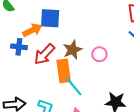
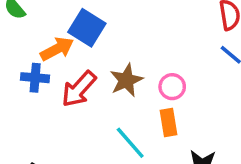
blue square: (50, 18) -> (87, 28), turned 30
orange rectangle: (64, 71) -> (168, 122), moved, size x0.7

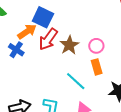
blue cross: (35, 78) -> (16, 50), turned 35
red arrow: (79, 89) -> (48, 39), moved

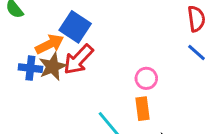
brown star: (69, 45) -> (53, 67), moved
blue cross: (16, 50) -> (30, 68), turned -35

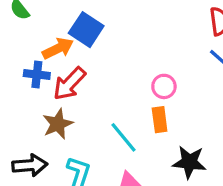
red arrow: (78, 60) -> (69, 84), moved
brown star: (53, 67) -> (58, 124), moved

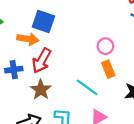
orange arrow: (58, 48) -> (28, 39), turned 50
blue cross: (37, 75) -> (14, 70), moved

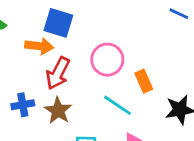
pink circle: (105, 46) -> (107, 60), moved, size x1.5
blue cross: (14, 70) -> (23, 105), moved

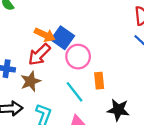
blue square: (58, 23) -> (63, 38), moved
orange arrow: (39, 46) -> (45, 35), moved

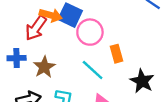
red arrow: (39, 55) -> (36, 28), moved
black star: (118, 110) -> (142, 81), turned 30

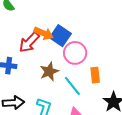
brown star: (44, 67) -> (49, 71), moved

